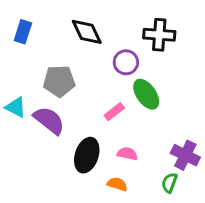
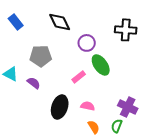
blue rectangle: (23, 32) -> (16, 22), turned -56
black cross: (159, 35) -> (126, 30), moved
purple semicircle: (49, 120) -> (34, 83), size x0.6
orange semicircle: (117, 184) -> (94, 127), moved, turned 40

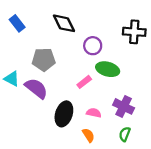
green ellipse: (101, 65) -> (108, 69), turned -40
purple semicircle: (34, 83) -> (36, 88), size x1.6
purple cross: (128, 107) -> (124, 106), moved
orange semicircle: (94, 127) -> (88, 135), moved

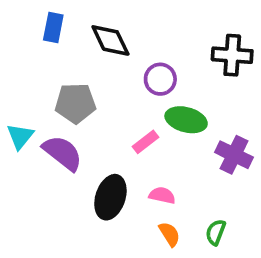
blue rectangle: (17, 23) -> (53, 28), moved, turned 49
cyan triangle: (12, 79) -> (20, 136), turned 42
purple cross: (124, 106) -> (234, 155), moved
orange semicircle: (88, 135) -> (169, 234), moved

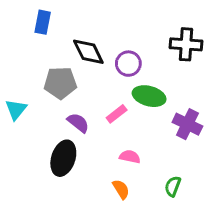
black diamond: (110, 40) -> (88, 52), moved
purple semicircle: (63, 153) -> (78, 123), moved, size x0.7
black ellipse: (110, 197) -> (63, 158), moved
orange semicircle: (169, 234) -> (121, 189), moved

